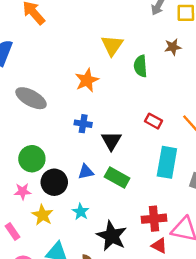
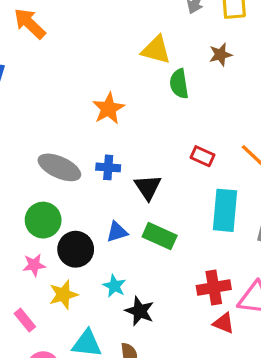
yellow triangle: (112, 45) -> (156, 50), moved, turned -45
gray ellipse: (31, 98) -> (59, 167), moved
yellow star: (42, 215) -> (63, 295), turned 30
black star: (112, 236) -> (140, 311), moved, size x0.7

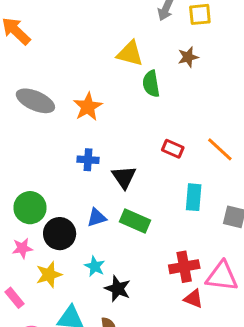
gray ellipse: (59, 167) -> (35, 101), moved
cyan rectangle: (225, 210) -> (194, 197), size x0.7

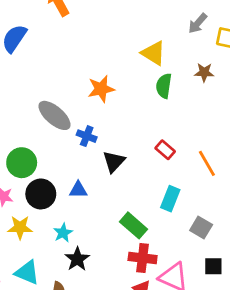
gray ellipse: (35, 101) -> (55, 115), moved
green rectangle: (135, 221) -> (133, 225), moved

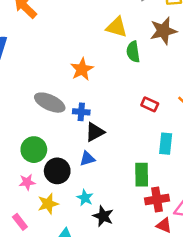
brown star: (204, 72) -> (163, 31), size x1.6
black triangle: (114, 162) -> (95, 132), moved, turned 35
green rectangle: (133, 225) -> (142, 175), turned 65

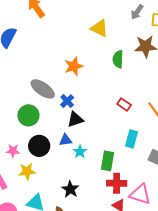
yellow triangle: (117, 27) -> (99, 28), moved
blue cross: (81, 112) -> (67, 101), turned 32
green circle: (34, 150) -> (28, 115), moved
cyan star: (85, 198) -> (80, 152), moved

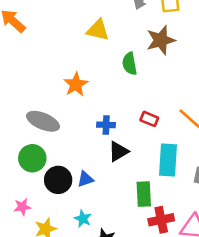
blue cross: (67, 101) -> (106, 125), moved, turned -32
black triangle: (75, 119) -> (118, 151), moved
cyan rectangle: (132, 139) -> (168, 160), size x1.4
black circle: (39, 146) -> (58, 180), moved
cyan star: (80, 152) -> (83, 219), moved

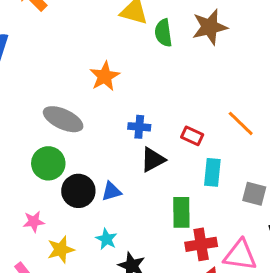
green semicircle: (130, 64) -> (163, 33), moved
red rectangle: (149, 119) -> (192, 136), moved
cyan rectangle: (168, 160) -> (212, 172), size x0.7

